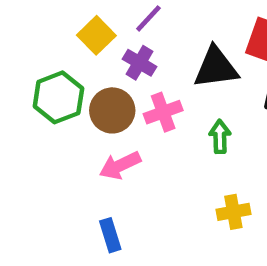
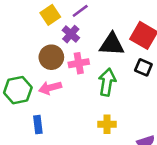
green hexagon: (58, 97) -> (18, 90), moved
green arrow: (220, 137) -> (107, 82), size x1.5

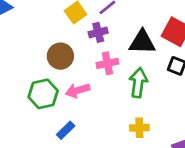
purple cross: (71, 34) -> (98, 32), turned 36
brown circle: (51, 57) -> (60, 56), moved
blue rectangle: (38, 125) -> (66, 130), turned 54

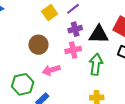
purple cross: (98, 32) -> (75, 29), moved
green hexagon: (43, 94) -> (23, 84), moved

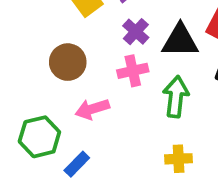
purple cross: (75, 29) -> (136, 32), turned -32

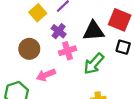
purple cross: (136, 32) -> (59, 31), moved
green arrow: (176, 97) -> (94, 64), turned -140

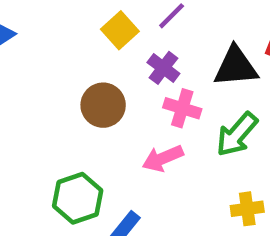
pink cross: (67, 51) -> (182, 108), turned 35
pink arrow: (46, 75) -> (163, 158), moved

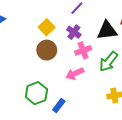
yellow square: (120, 30) -> (47, 27), moved
pink cross: (182, 108) -> (83, 50), turned -35

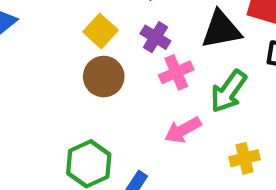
pink arrow: (75, 74) -> (183, 130), moved

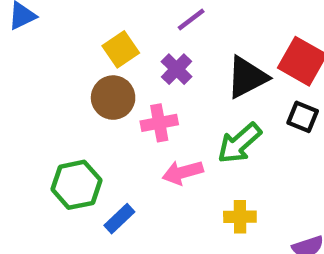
black triangle: (221, 30) -> (247, 77), turned -30
pink cross: (176, 72) -> (159, 123), moved

